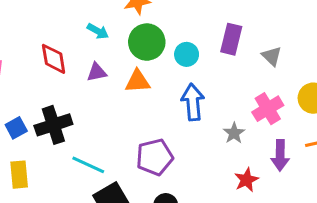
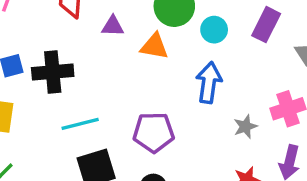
cyan line: (88, 165) -> (80, 124), turned -52

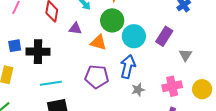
cyan circle: (214, 30) -> (134, 36), size x1.5
gray star: (245, 127) -> (138, 90), moved
purple pentagon: (154, 132) -> (97, 77), moved

